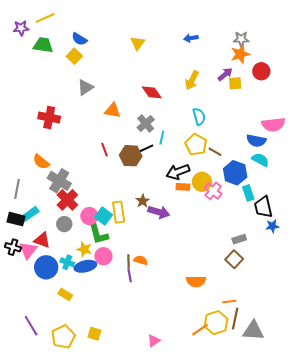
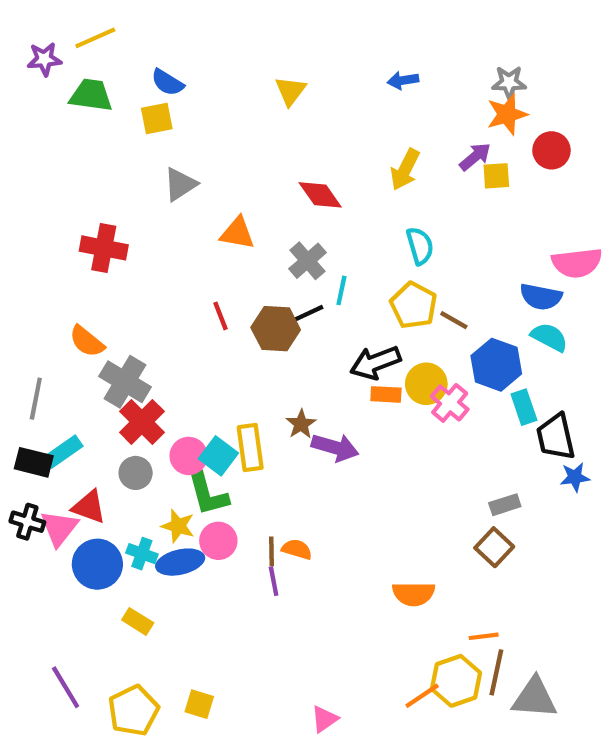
yellow square: (74, 56) -> (157, 119), turned 35

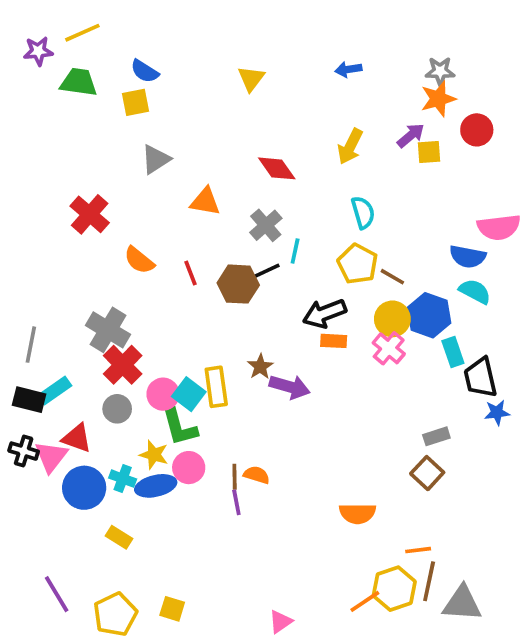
red cross: (104, 248) -> (90, 214), turned 30
orange semicircle: (87, 341) -> (139, 260), moved
yellow circle: (426, 384) -> (392, 319), moved

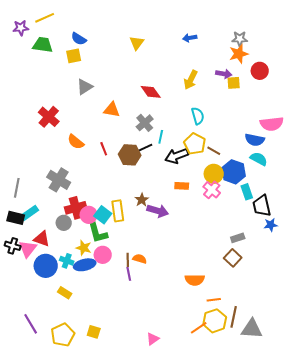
purple arrow: (411, 135) -> (224, 74), turned 49
black arrow: (324, 313) -> (177, 156), moved
red cross: (123, 365) -> (76, 208), moved, turned 30
orange line: (418, 550) -> (214, 300), moved

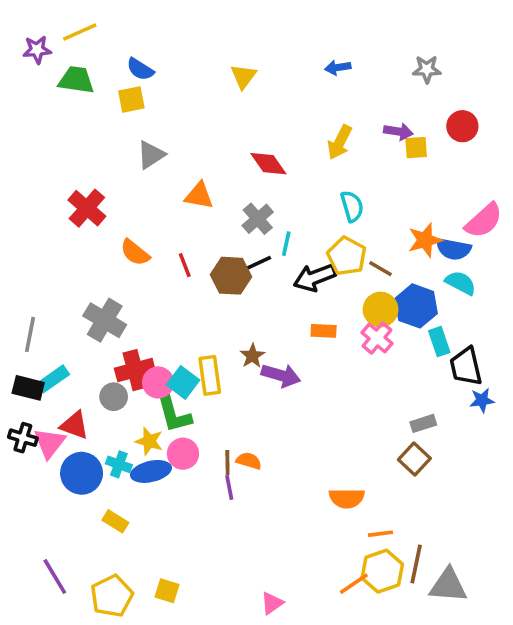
orange star: (239, 54) -> (425, 240), moved
pink semicircle: (272, 124) -> (484, 221), turned -35

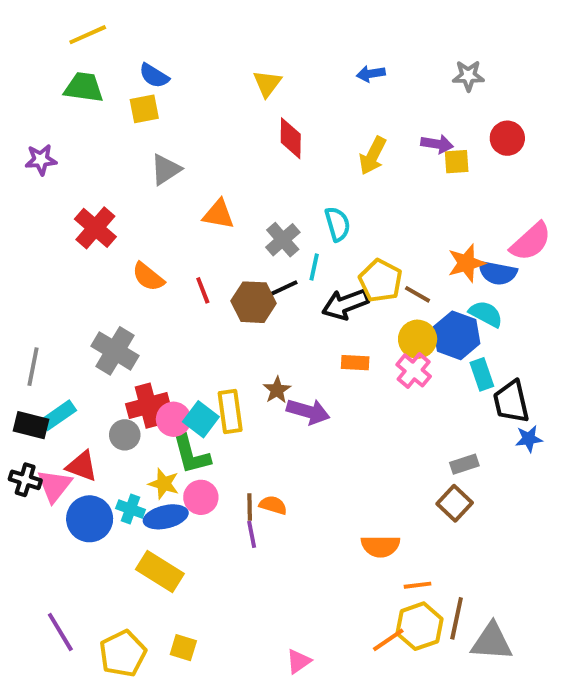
purple star: (37, 50) -> (41, 160), moved
red diamond: (268, 164) -> (291, 138), moved, turned 36
cyan semicircle: (352, 206) -> (338, 224), moved
cyan semicircle: (461, 283) -> (486, 314), moved
yellow rectangle: (115, 521) -> (160, 572), moved, size x1.6

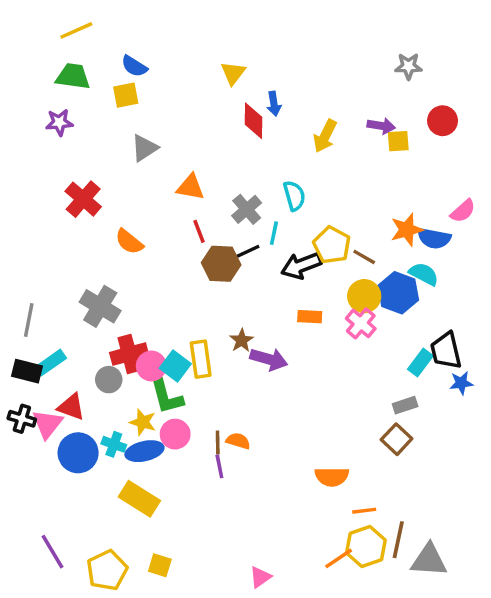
blue arrow: (371, 74) -> (274, 104), moved, turned -90
purple star: (41, 160) -> (59, 122), moved
pink semicircle: (531, 242) -> (463, 211), size x0.7
red line: (203, 290) -> (199, 231), moved
cyan rectangle: (482, 374) -> (420, 363), moved, turned 56

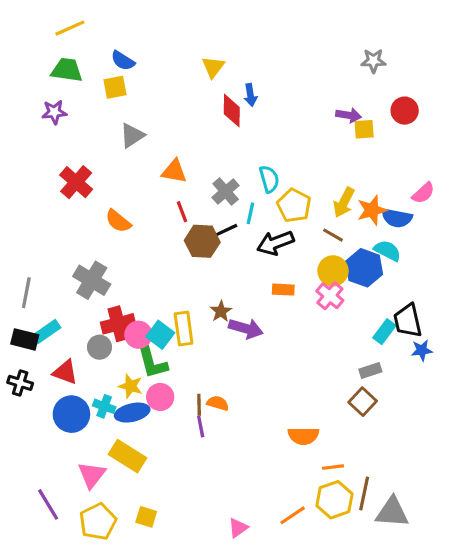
yellow arrow: (325, 136) -> (344, 202), moved
yellow pentagon: (332, 245) -> (294, 205), moved
pink triangle: (47, 424) -> (92, 475), moved
orange line: (339, 558) -> (293, 515), moved

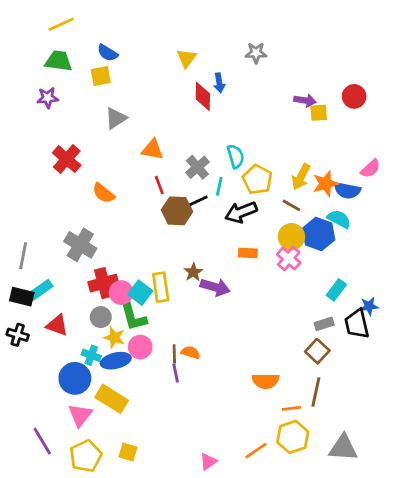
gray star: (373, 61) -> (256, 53), moved
black trapezoid: (408, 321) -> (357, 324), moved
gray circle: (99, 347) -> (101, 317), moved
blue circle: (71, 414) -> (75, 378), moved
brown line: (364, 494) -> (316, 392), moved

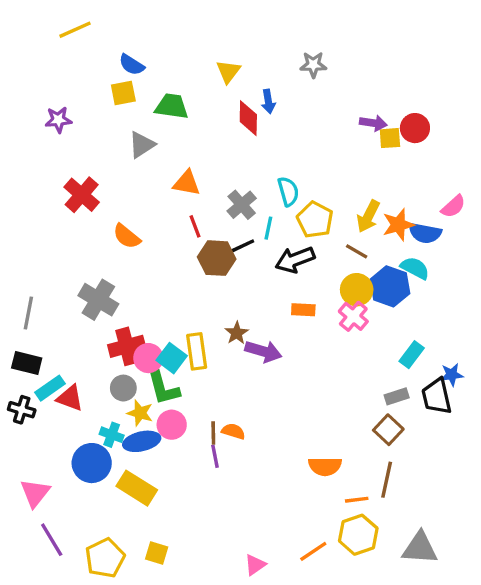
green trapezoid: (59, 61) -> (172, 106), moved
red circle: (354, 96) -> (415, 128), moved
cyan rectangle: (41, 290) -> (50, 388), moved
pink triangle: (80, 415) -> (35, 493), moved

